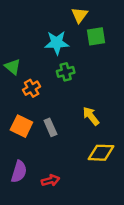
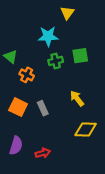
green square: (96, 36) -> (80, 56), moved
orange cross: (32, 88) -> (27, 75), turned -32

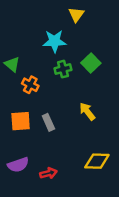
green square: (80, 56) -> (91, 63), turned -35
orange square: (18, 107) -> (21, 121), turned -30
yellow diamond: (86, 130) -> (97, 161), moved
purple semicircle: (16, 146) -> (18, 165), turned 54

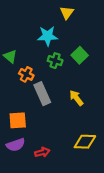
green cross: (63, 69) -> (55, 61), turned 32
orange square: (21, 121) -> (18, 120), moved
gray rectangle: (48, 122) -> (42, 94), moved, size x1.5

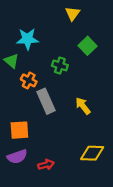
cyan star: (48, 36) -> (28, 39), moved
green square: (80, 55) -> (88, 46), moved

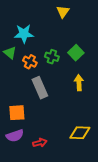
green square: (88, 46) -> (76, 53), moved
orange cross: (29, 80) -> (30, 62), moved
yellow arrow: (83, 106) -> (79, 83), moved, turned 35

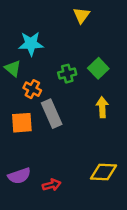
green cross: (52, 57) -> (67, 74), turned -32
orange cross: (30, 62) -> (32, 89), moved
orange square: (17, 113) -> (22, 123), moved

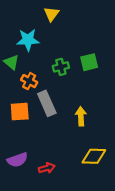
yellow triangle: (81, 15) -> (51, 14), moved
green square: (98, 68) -> (89, 62), turned 30
yellow arrow: (102, 107) -> (81, 116), moved

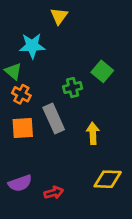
green square: (89, 62) -> (102, 71), turned -36
green cross: (61, 67) -> (73, 88), moved
orange cross: (29, 81) -> (21, 94), moved

